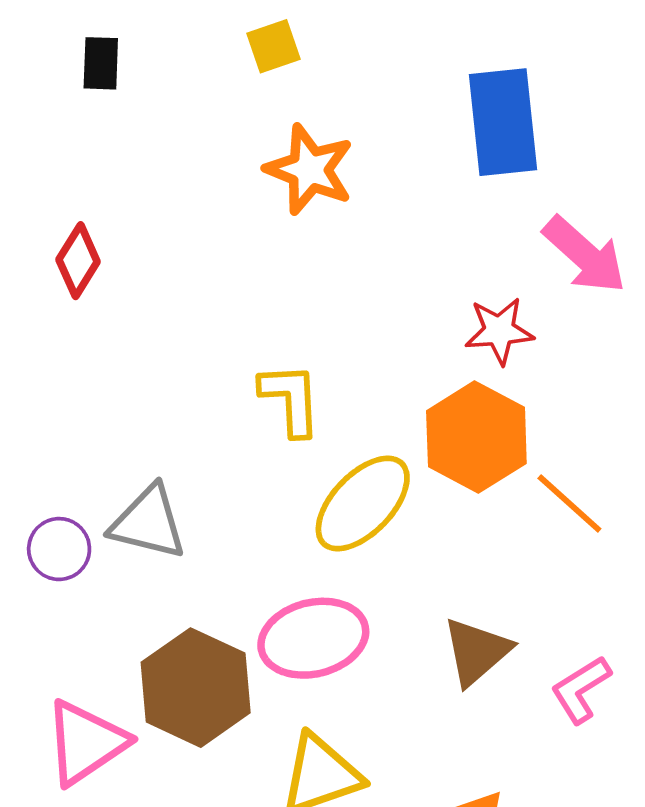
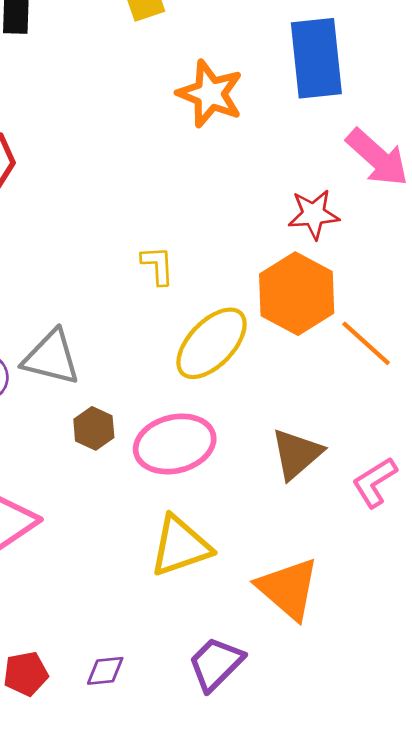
orange star: (310, 170) -> (210, 94), moved
yellow L-shape: (291, 399) -> (158, 265), size x0.7
brown hexagon: (196, 688) -> (94, 428), moved, size x0.5

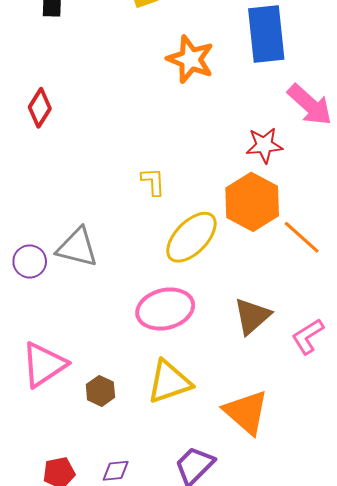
brown hexagon: (94, 428) -> (100, 391), moved

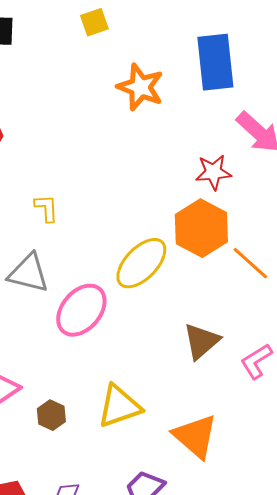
yellow L-shape: (153, 182) -> (46, 208), moved
pink ellipse: (165, 309) -> (81, 310), moved, turned -36

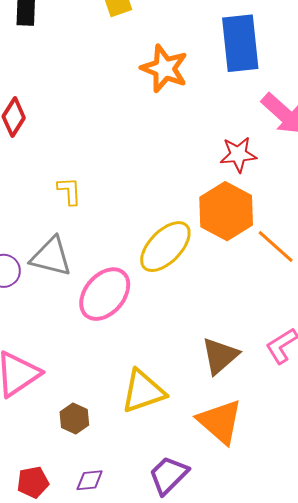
brown triangle: (201, 341) -> (220, 356), moved
brown hexagon: (51, 415) -> (74, 418), moved

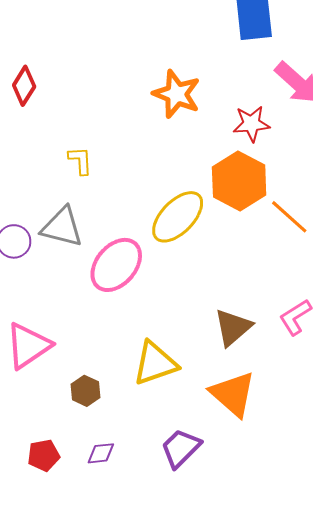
orange star: (164, 69) -> (177, 94), moved

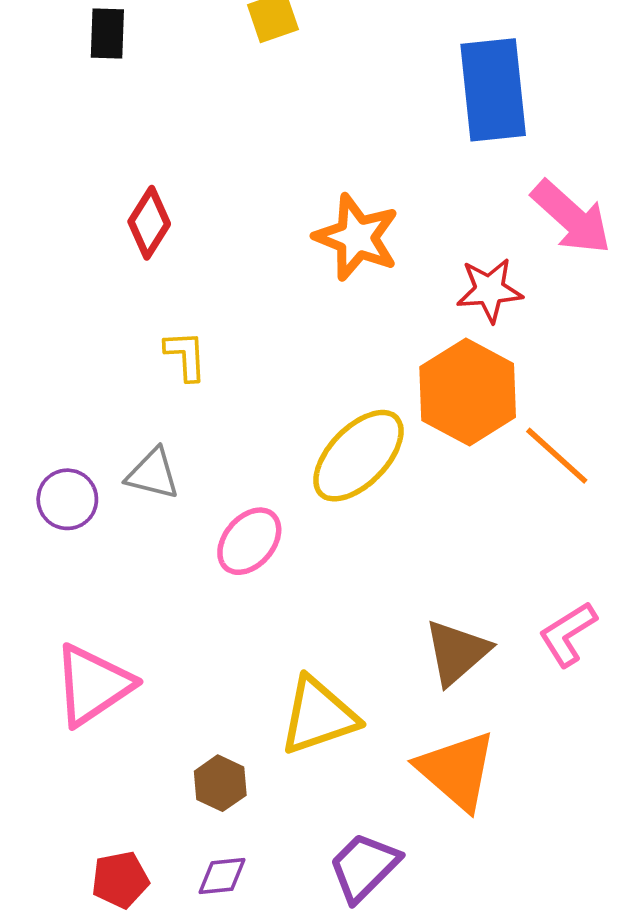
red diamond: (24, 86) -> (149, 223), moved
gray triangle: (62, 227) -> (153, 474), size x0.7
pink ellipse: (116, 265) -> (249, 541), size x0.7
brown hexagon: (86, 391) -> (220, 783), moved

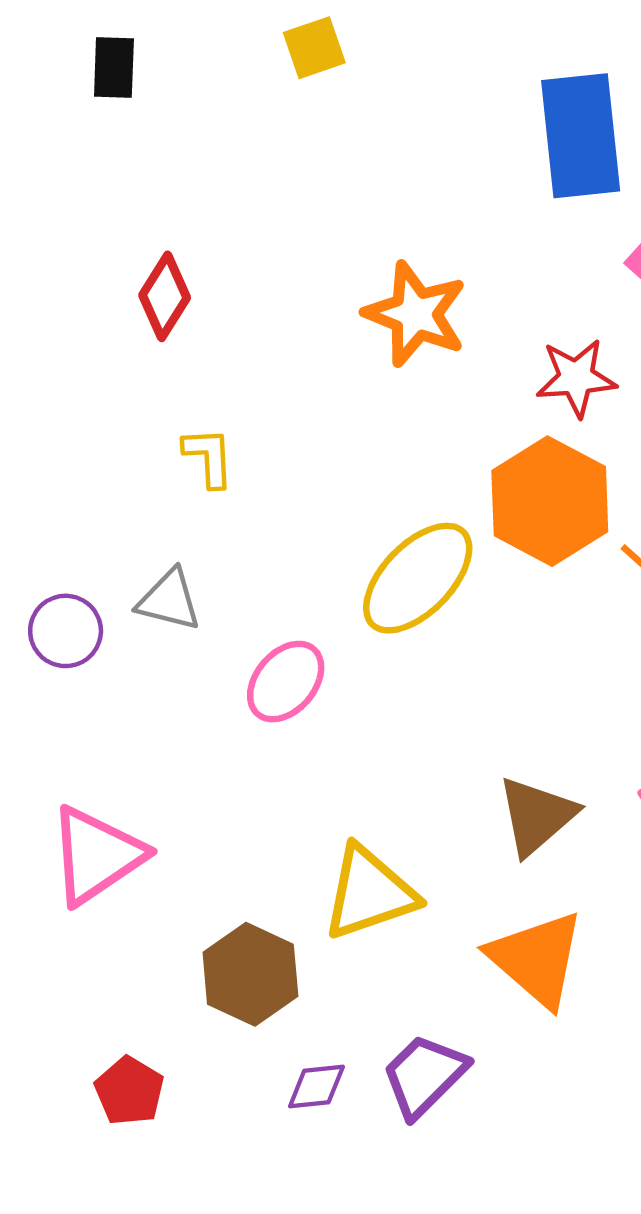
brown hexagon: (220, 783) -> (250, 974), size x1.5
purple diamond: (222, 876) -> (316, 1087), moved
red pentagon: (120, 880) -> (129, 1091), turned -30

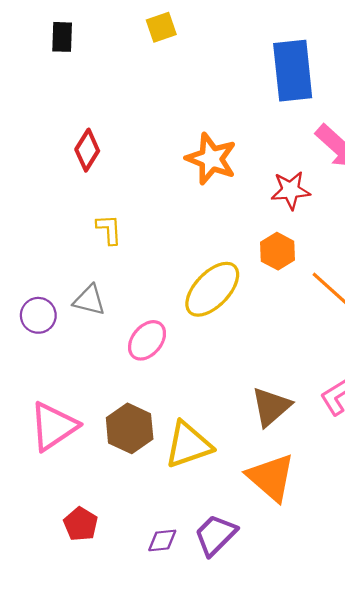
orange hexagon: (550, 501) -> (277, 251), size x0.6
brown hexagon: (250, 974) -> (130, 428), moved
red pentagon: (129, 1091) -> (81, 524), moved

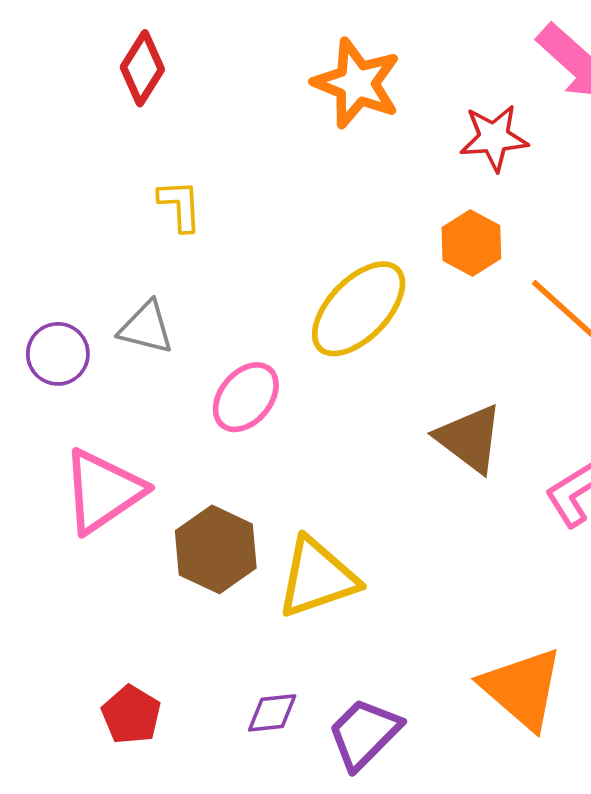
brown triangle: (271, 407) -> (469, 439), moved, turned -42
pink triangle: (53, 426) -> (103, 491), moved
orange triangle: (271, 477) -> (522, 688), moved
purple diamond: (162, 540) -> (272, 713), moved

